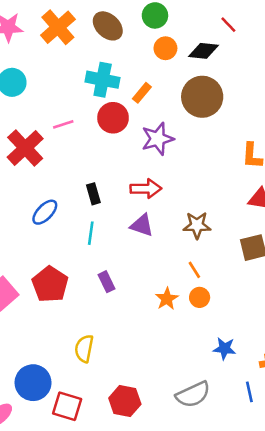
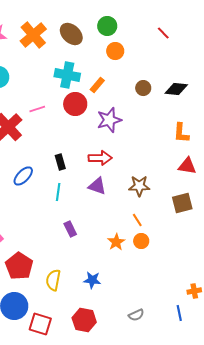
black diamond: (203, 51) -> (176, 89), moved
brown circle: (202, 97) -> (143, 88), size x0.5
red pentagon: (50, 284) -> (19, 266), moved
blue star: (224, 349) -> (92, 280), moved
gray semicircle: (193, 394) -> (136, 315), size x0.6

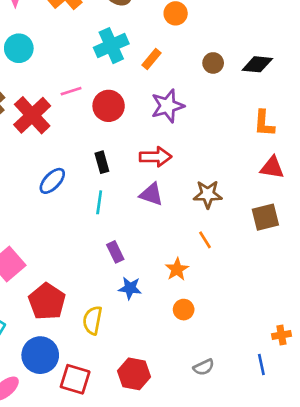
cyan cross: (67, 75) -> (111, 46), turned -35
red circle: (75, 104) -> (109, 106), moved
orange circle: (141, 241) -> (184, 310), moved
blue star: (92, 280) -> (130, 288), moved

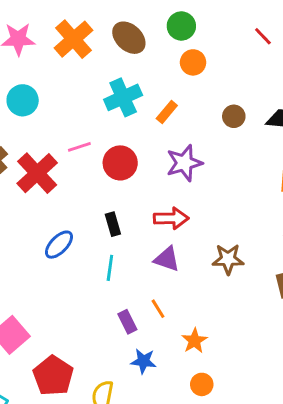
orange line: (205, 240) -> (158, 309), moved

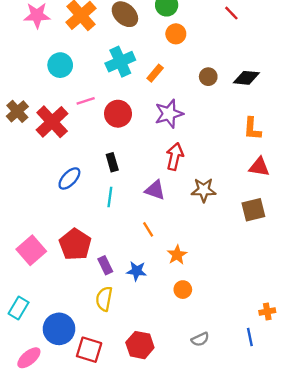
cyan circle: (23, 100) -> (60, 65), moved
red arrow: (171, 218) -> (175, 156), moved, turned -76
purple rectangle: (127, 322) -> (105, 265), moved
red pentagon: (53, 376) -> (75, 244), moved

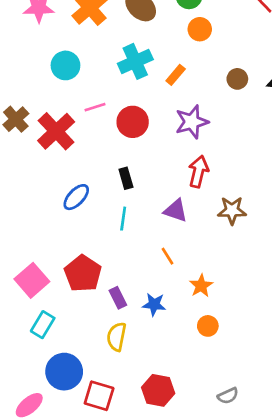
cyan rectangle: (19, 308) -> (43, 325), moved
gray semicircle: (200, 339) -> (228, 396), moved

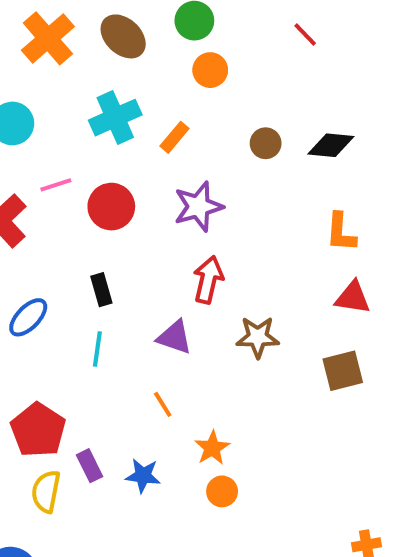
orange circle: (208, 326) -> (222, 491), moved
yellow semicircle: (117, 337) -> (46, 491), moved

